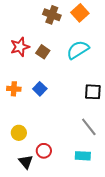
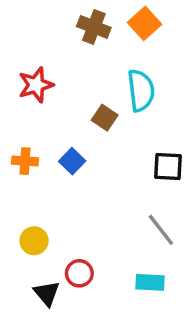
cyan semicircle: (78, 50) -> (141, 90), turned 115
brown square: (43, 52) -> (105, 118), moved

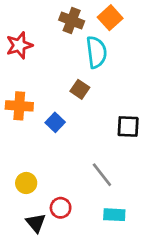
red star: (36, 85) -> (19, 45), moved
cyan semicircle: (141, 90) -> (96, 52), moved
orange cross: (25, 161) -> (19, 106), moved, size x1.4
gray line: (161, 230) -> (102, 175), moved

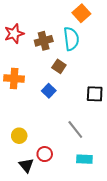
brown cross: (72, 20) -> (44, 41), moved, turned -36
blue square: (55, 122) -> (49, 91), moved

